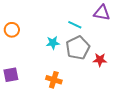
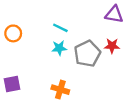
cyan line: (75, 25) -> (60, 28), moved
red star: (100, 60) -> (112, 46), moved

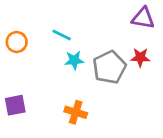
cyan line: (60, 28) -> (62, 35), moved

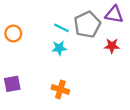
cyan line: (62, 35) -> (61, 28), moved
gray pentagon: (109, 67) -> (87, 25), moved

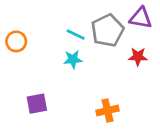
purple square: (12, 84) -> (37, 104), moved
orange cross: (60, 89) -> (107, 111), moved, turned -30

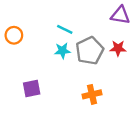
gray pentagon: (107, 30) -> (90, 51), moved

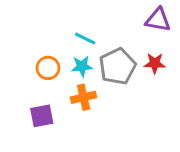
orange circle: (14, 35) -> (48, 68), moved
orange cross: (92, 94) -> (84, 97), moved

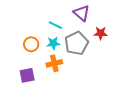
purple triangle: (158, 20) -> (81, 13), moved, turned 30
red star: (155, 63) -> (101, 33), moved

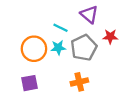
orange circle: (31, 44) -> (34, 49), size x1.5
orange cross: (54, 63) -> (79, 82), moved

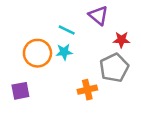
gray pentagon: (84, 48) -> (114, 68), moved
purple square: (29, 83) -> (20, 91), moved

